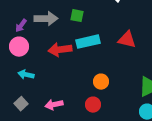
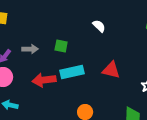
gray arrow: (46, 19) -> (30, 49), size x0.7

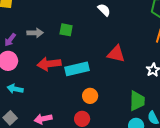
cyan rectangle: (72, 72) -> (77, 69), moved

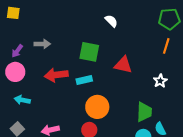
green square: (66, 30) -> (89, 52), moved, size x1.5
cyan rectangle: (77, 69) -> (84, 80), size x0.7
orange circle: (90, 96) -> (97, 107), size x1.5

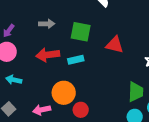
gray arrow: (42, 44) -> (47, 24), moved
orange circle: (97, 107) -> (64, 93), moved

